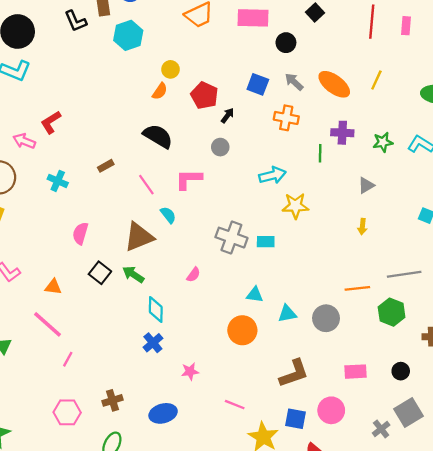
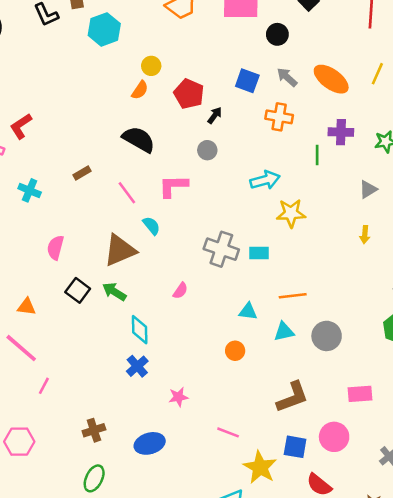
orange line: (357, 288) -> (293, 296), moved
orange circle: (242, 330) -> (235, 351), size x0.6
pink hexagon: (67, 412) -> (19, 442), moved

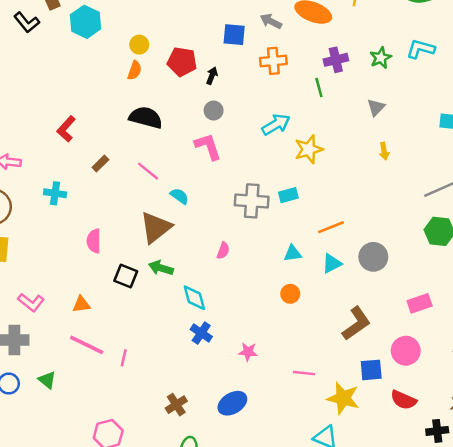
red L-shape: (21, 126) -> (66, 129), moved
pink L-shape: (173, 186) -> (208, 146), moved, turned 88
pink line: (44, 386) -> (124, 358), moved
pink star: (178, 397) -> (248, 352), turned 30

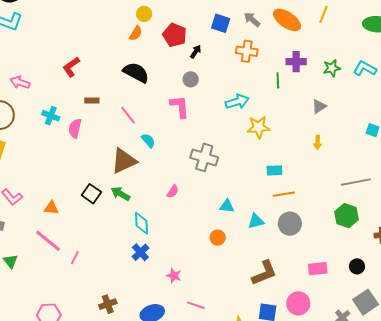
brown rectangle: (100, 164) -> (92, 100), turned 32
cyan rectangle: (288, 195) -> (274, 170), moved
orange line: (331, 227) -> (284, 194), moved
pink semicircle: (94, 241) -> (75, 128), moved
pink line: (304, 373) -> (196, 305), moved

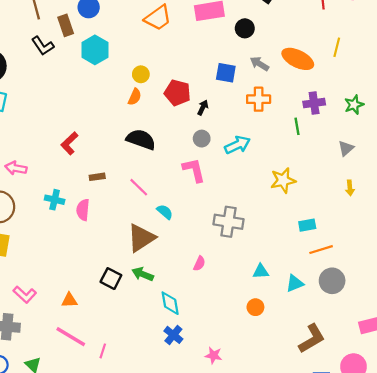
cyan arrow: (237, 102) -> (237, 145), moved

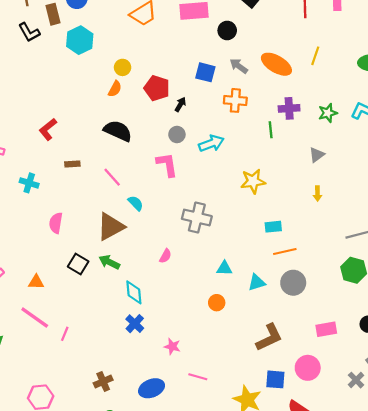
pink semicircle: (83, 210) -> (56, 223), moved

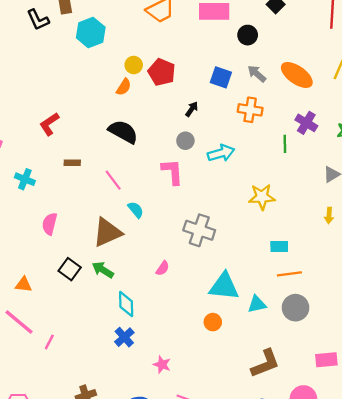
red pentagon: (157, 88) -> (162, 72), moved
purple cross: (289, 108) -> (306, 123), turned 30
cyan triangle: (224, 268) -> (224, 286), size x1.8

